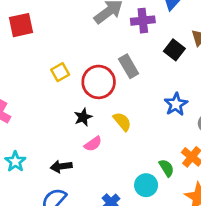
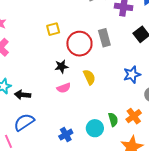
black arrow: (61, 166) -> (23, 95), moved

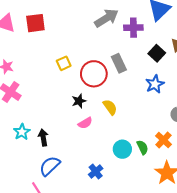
blue star: (132, 75) -> (155, 84), moved
black arrow: (23, 95) -> (43, 137), turned 84
cyan circle: (95, 128) -> (122, 149), moved

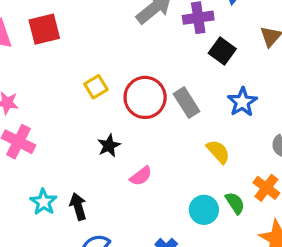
black square: (157, 53) -> (222, 51), moved
gray rectangle: (119, 63) -> (187, 103), moved
black star: (79, 101) -> (109, 146), moved
yellow semicircle: (110, 107) -> (218, 152), moved

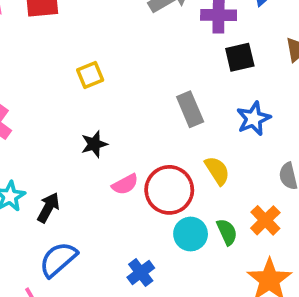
black square: (222, 51) -> (240, 57), turned 32
red circle: (145, 97) -> (169, 190), moved
black arrow: (78, 206) -> (48, 208), turned 36

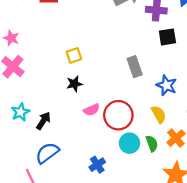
yellow square: (90, 75) -> (74, 55), moved
blue star: (253, 119) -> (167, 85), moved, turned -30
yellow semicircle: (217, 171) -> (159, 114), moved

